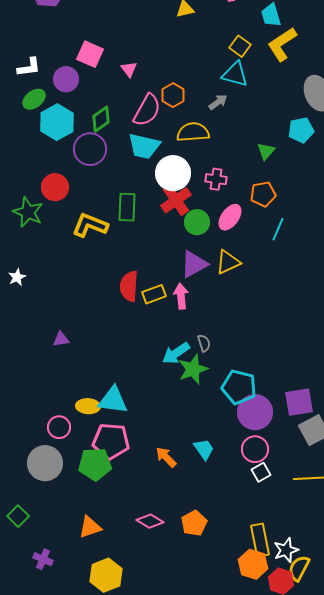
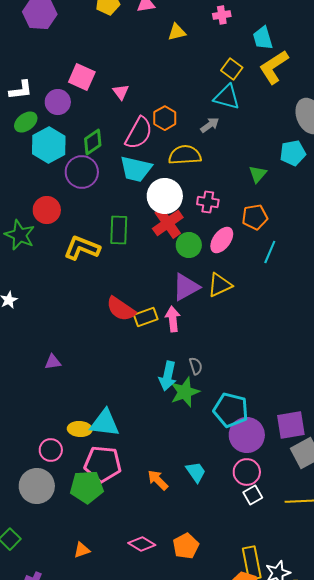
red semicircle: (129, 286) -> (121, 309), turned -60
cyan arrow: (176, 353) -> (168, 376), turned -44
orange triangle: (90, 527) -> (82, 550), size x0.7

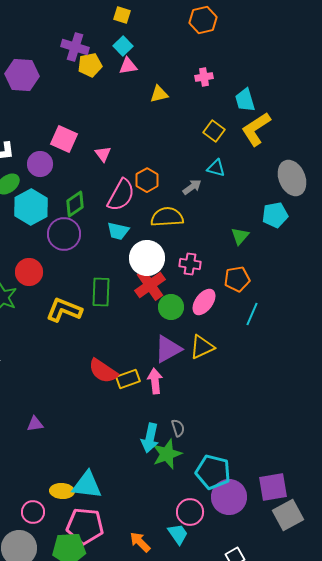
cyan triangle: (227, 97) -> (216, 168), moved, size x0.7
cyan trapezoid: (136, 169) -> (118, 231), size x0.7
pink circle: (247, 472) -> (190, 512), moved

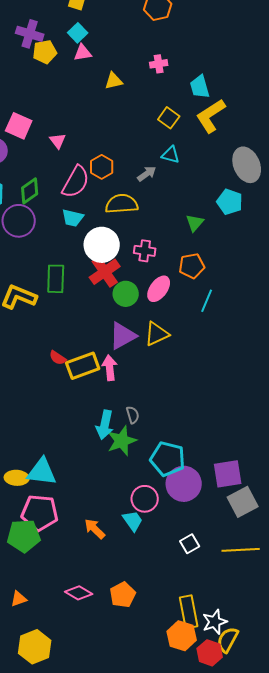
cyan pentagon: (275, 215) -> (230, 202), turned 30
red semicircle: (103, 371) -> (58, 358), size x0.6
yellow rectangle: (128, 379) -> (83, 366), size x1.4

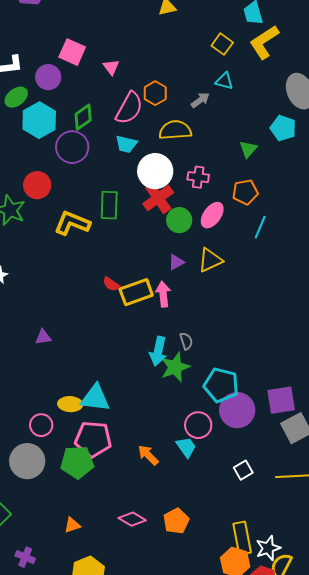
purple triangle: (123, 336) -> (176, 262), size x0.6

